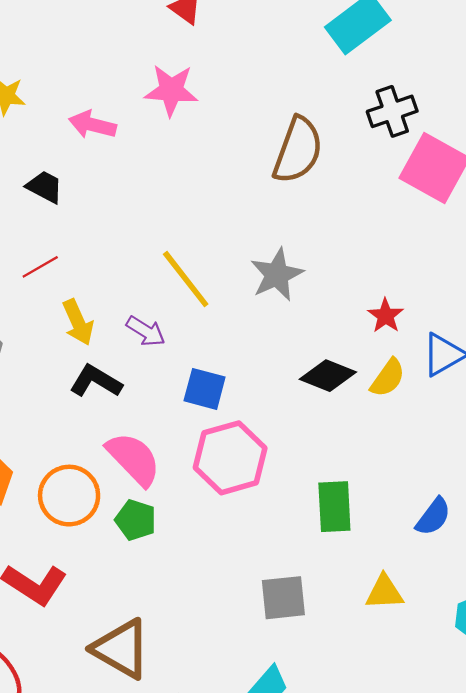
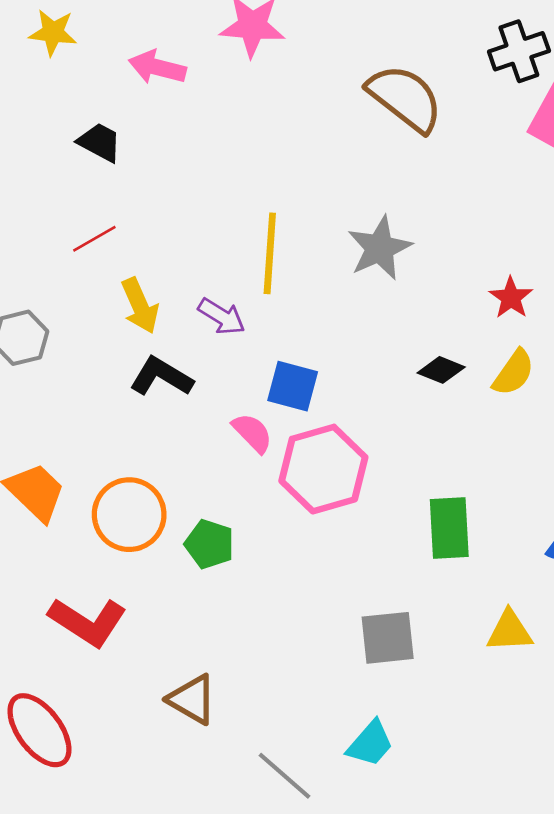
brown semicircle: (298, 150) -> (405, 98), turned -72
yellow line: (186, 279) -> (270, 253), turned 42
black diamond: (328, 376) -> (441, 370), size x0.7
pink semicircle: (133, 459) -> (252, 433), moved, size x0.6
brown triangle: (121, 649) -> (192, 699), size x0.7

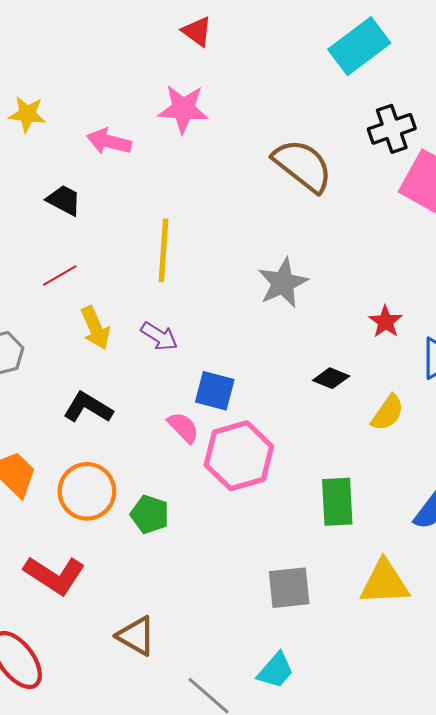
yellow line: (270, 253) -> (163, 250), moved
yellow semicircle: (514, 373) -> (388, 413), moved
black L-shape: (161, 377) -> (88, 408), moved
yellow triangle: (510, 631) -> (384, 582), size x1.4

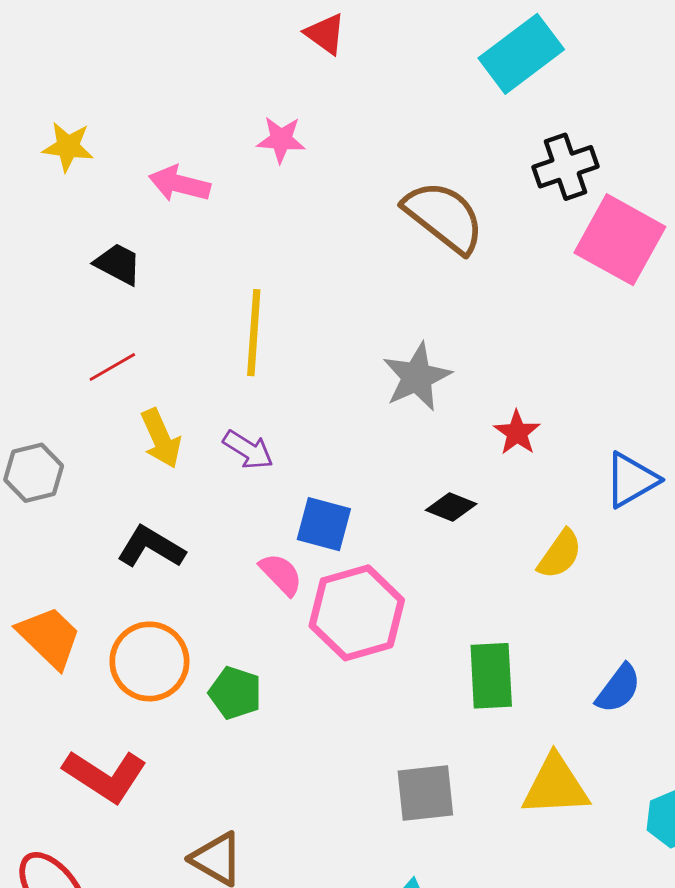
red triangle: (197, 31) -> (325, 34), moved
pink star: (183, 109) -> (281, 140), size x0.7
red star: (386, 322) -> (517, 433), moved
black diamond: (331, 378) -> (451, 507), moved

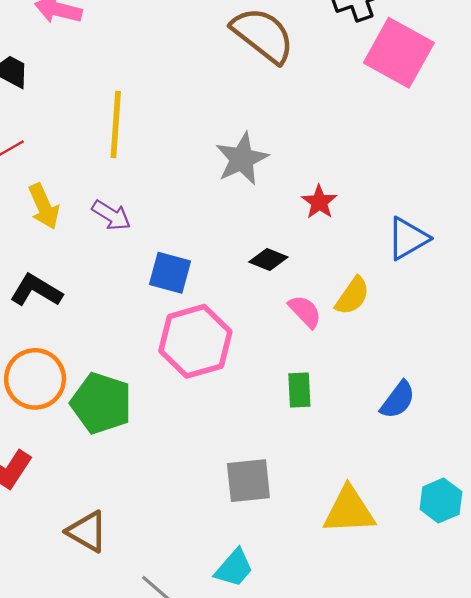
pink semicircle: (281, 574) -> (305, 311), moved
green rectangle: (491, 676) -> (299, 390), size x0.7
green pentagon: (235, 693) -> (101, 403), size x1.5
yellow triangle: (556, 786) -> (349, 510), moved

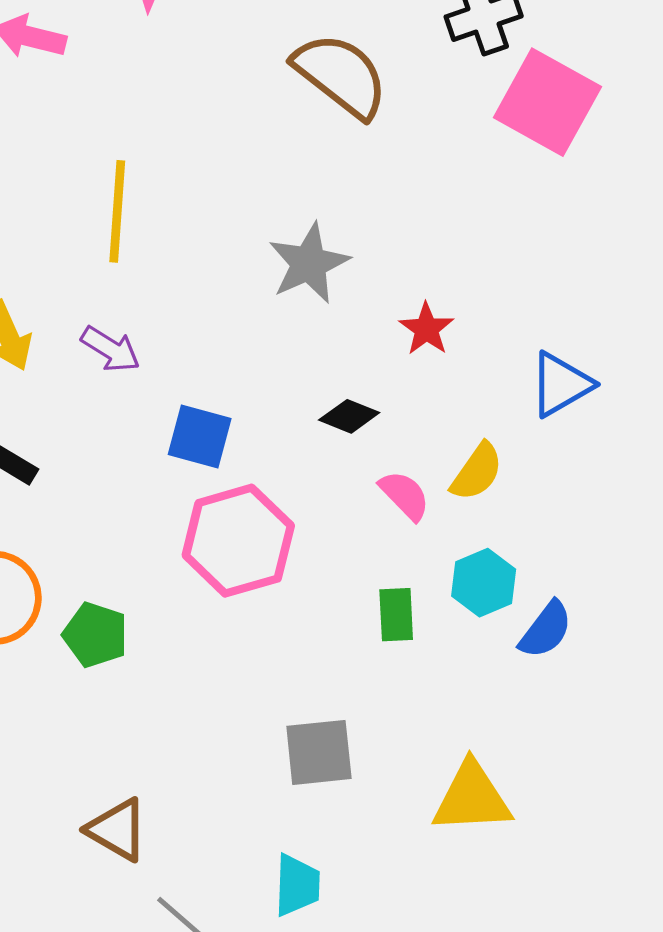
green pentagon: (101, 403) -> (95, 635), size x0.7
cyan hexagon: (441, 501) -> (484, 583), moved
brown triangle: (87, 532) -> (117, 830), moved
cyan trapezoid: (234, 568) -> (297, 885), turned -39

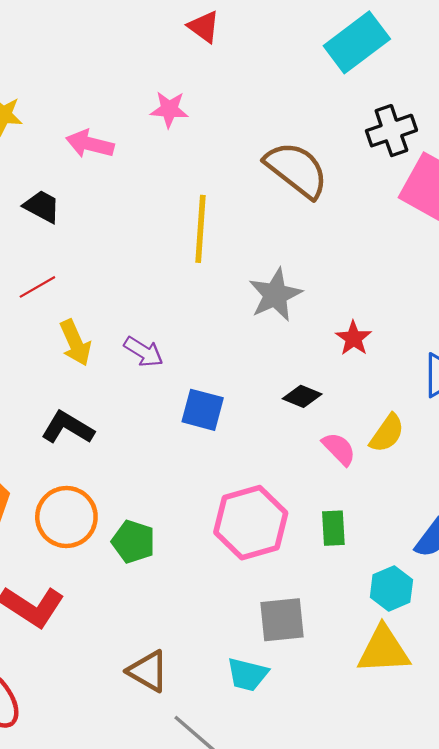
yellow line: (117, 211) -> (200, 229), moved
pink hexagon: (238, 541) -> (251, 523), moved
cyan hexagon: (484, 583) -> (391, 588), moved
cyan trapezoid: (297, 885) -> (247, 674), moved, turned 102

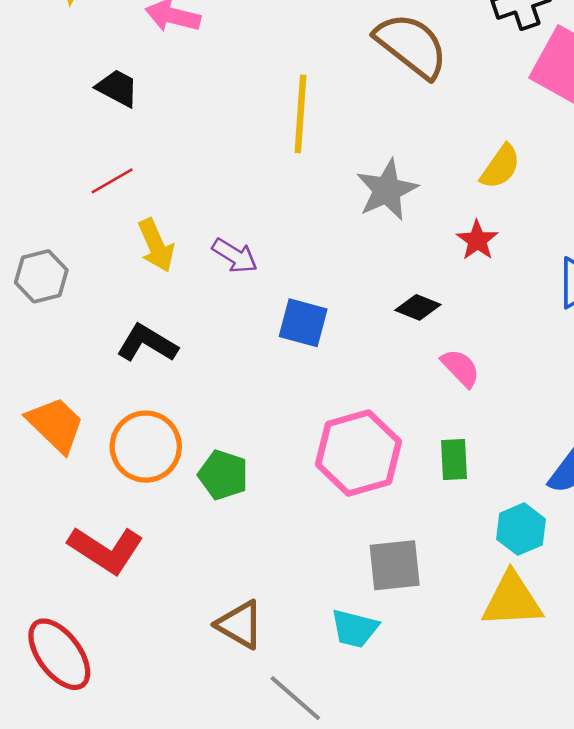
yellow semicircle: (387, 433) -> (500, 167), moved

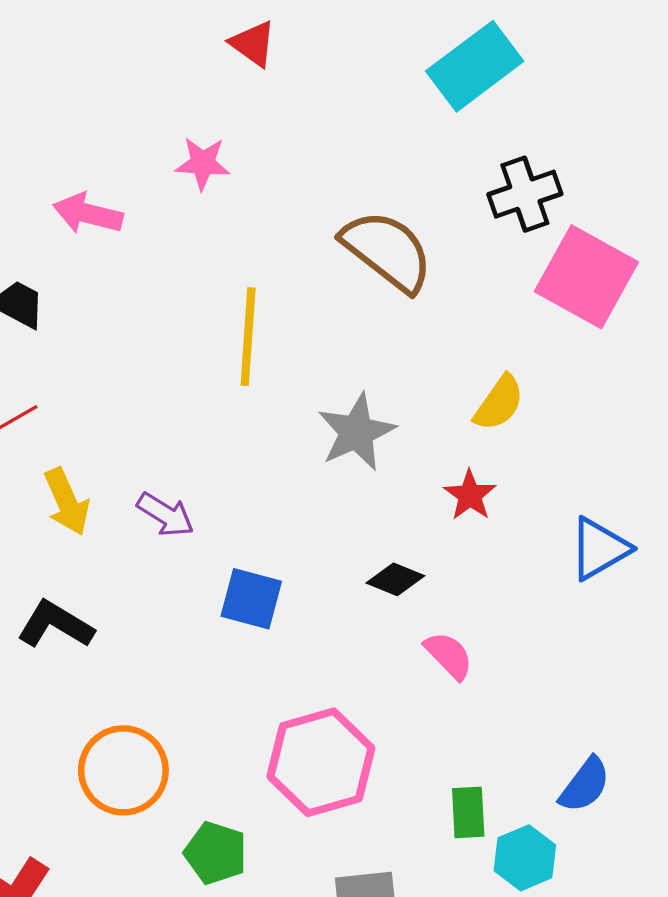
orange circle: (146, 447) -> (123, 770), moved
green rectangle: (454, 459) -> (468, 812), moved
green pentagon: (223, 475) -> (216, 853), moved

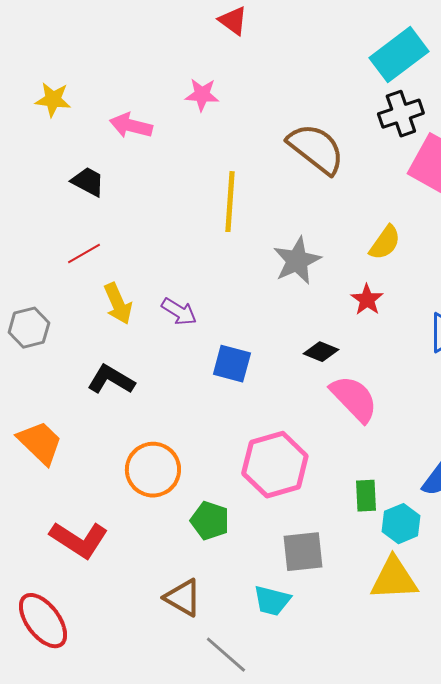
cyan rectangle: (475, 66) -> (399, 55), moved
pink semicircle: (449, 655) -> (354, 399), size x1.6

